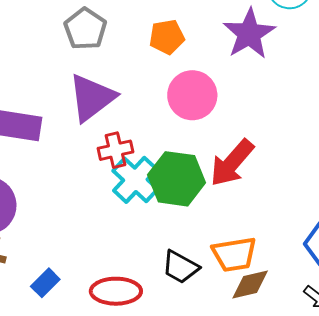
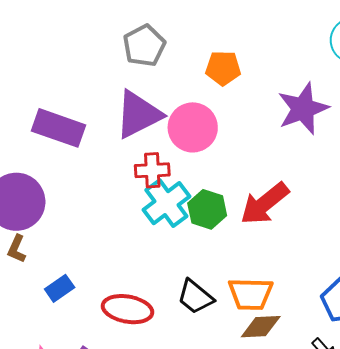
purple star: (249, 34) -> (303, 109), moved
pink circle: (192, 95) -> (193, 127), moved
green hexagon: (177, 179) -> (207, 209), size x0.7

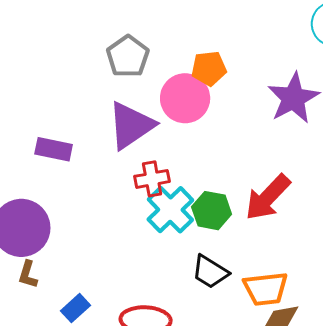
pink circle: (193, 127) -> (185, 98), moved
purple rectangle: (58, 128) -> (54, 149), size x0.7
black trapezoid: (195, 297) -> (210, 272), moved

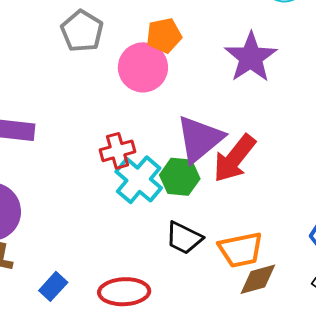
purple triangle: (131, 125) -> (200, 139), moved

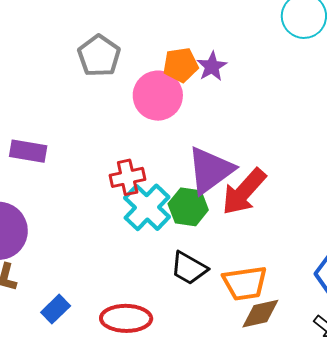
purple star: (251, 57) -> (212, 66), moved, size x0.6

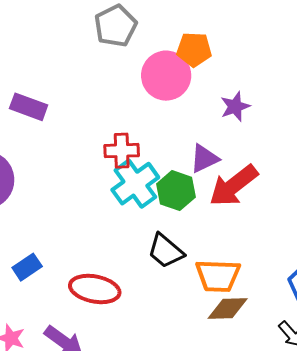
purple star: (212, 66) -> (235, 107), moved
purple triangle: (210, 170) -> (204, 158), size x0.6

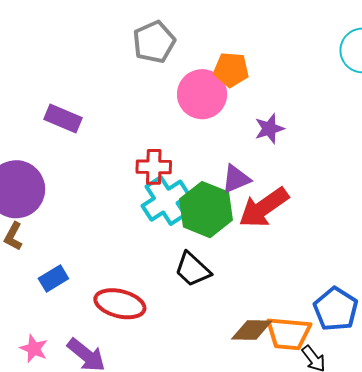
green hexagon: (176, 191) -> (206, 210), size x1.4
orange trapezoid: (218, 276) -> (289, 334), moved

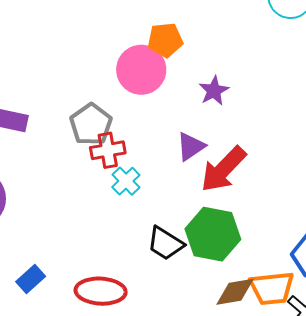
gray pentagon: (154, 42) -> (91, 124), moved
cyan cross: (166, 201) -> (126, 181), size x0.6
green hexagon: (206, 210) -> (213, 234), moved

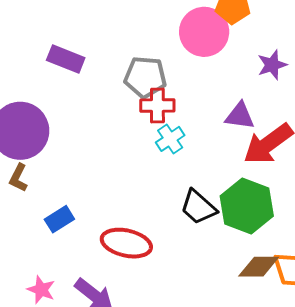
gray pentagon: (91, 124) -> (145, 77), turned 30
purple triangle: (191, 146) -> (240, 116), turned 32

